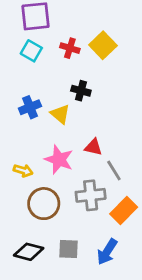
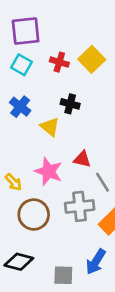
blue cross: (30, 107) -> (20, 107), moved, turned -30
yellow arrow: (23, 171) -> (13, 182), turned 30
gray square: (69, 249) -> (63, 275), moved

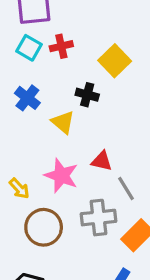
yellow square: (92, 59) -> (115, 61), moved
red cross: (59, 62) -> (61, 46), moved, turned -30

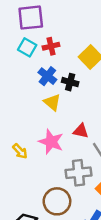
blue cross: (27, 98) -> (47, 76), moved
brown circle: (44, 227) -> (57, 201), moved

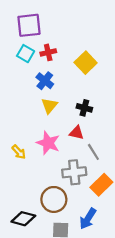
black cross: (70, 82) -> (84, 108), moved
yellow triangle: (52, 102) -> (49, 106), turned 30

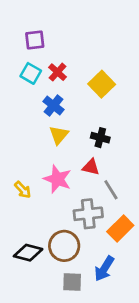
purple square: (29, 25) -> (35, 40), size x0.7
red cross: (48, 52) -> (57, 72), turned -35
black diamond: (23, 219) -> (28, 253), moved

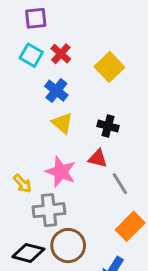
yellow triangle: (59, 135) -> (62, 123), turned -30
gray cross: (88, 214) -> (49, 210), moved

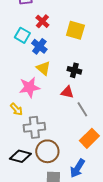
cyan square: (31, 55) -> (22, 35), moved
yellow square: (109, 67) -> (75, 30), turned -30
pink star: (61, 172) -> (29, 87), moved, turned -30

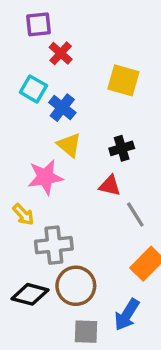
red cross: (42, 21) -> (61, 53), moved
black cross: (74, 70) -> (122, 148), turned -32

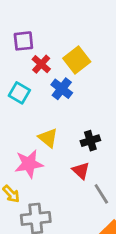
yellow square: (123, 80) -> (77, 60), moved, turned 36
blue cross: (62, 108) -> (62, 89), moved
red triangle: (110, 186) -> (81, 171), turned 30

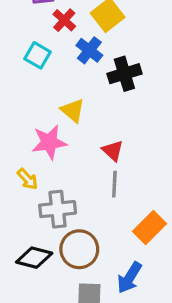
black cross: (90, 141) -> (124, 74), moved, size x1.4
gray line: (101, 194) -> (114, 184), moved, turned 35

